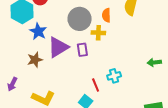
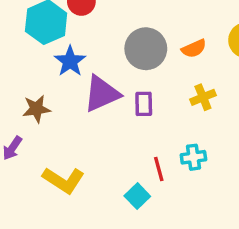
orange semicircle: (106, 15) -> (194, 49), turned -120
yellow cross: (98, 33) -> (203, 97), moved, turned -32
brown star: (35, 60) -> (36, 109), moved

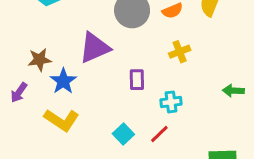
blue star: (70, 61) -> (63, 81), moved
purple rectangle: (144, 104) -> (137, 80), moved
red line: (159, 169) -> (159, 134), moved, turned 60

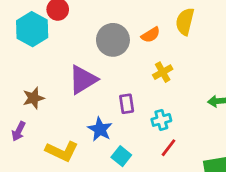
blue star: (63, 81) -> (100, 129), moved
red line: (159, 134) -> (169, 148), moved

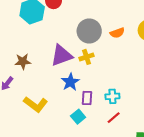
yellow cross: (163, 72) -> (87, 57), moved
purple rectangle: (127, 104) -> (87, 98), moved
blue star: (100, 129) -> (70, 82), moved

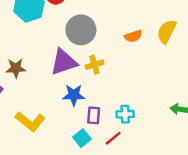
gray circle: (89, 31) -> (81, 30), moved
blue star: (70, 82) -> (74, 95), turned 30
red line: (114, 118) -> (113, 138), moved

